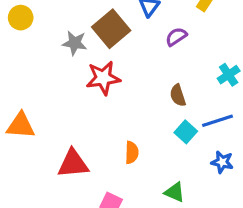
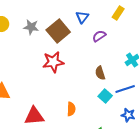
gray star: (75, 43) -> (31, 27), moved

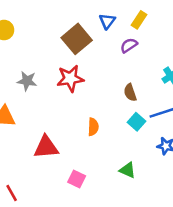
yellow rectangle: (118, 13) -> (139, 20), moved
gray star: (31, 27) -> (27, 81), moved
orange semicircle: (71, 109) -> (93, 127), moved

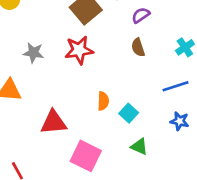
brown semicircle: (130, 92) -> (138, 47), moved
cyan square: (136, 122) -> (129, 113), moved
pink square: (77, 179) -> (86, 156), size x1.6

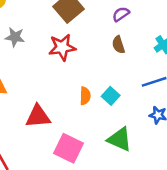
gray star: (33, 53) -> (15, 37), moved
cyan square: (129, 113) -> (111, 96), moved
green triangle: (139, 147) -> (120, 139), size x1.5

